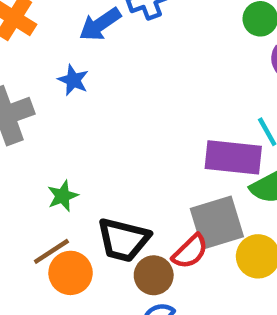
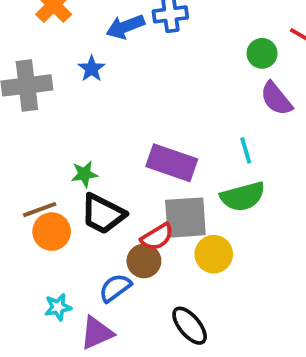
purple rectangle: (233, 157) -> (172, 163), moved
green star: (63, 196) -> (84, 174), moved
brown circle: (154, 275) -> (144, 261), moved

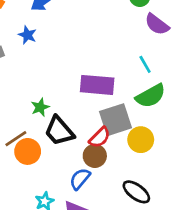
black trapezoid: (103, 214) -> (59, 131), turned 36

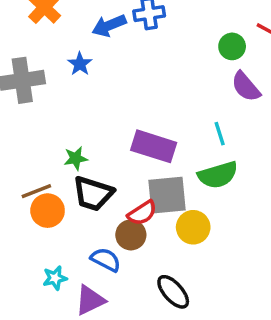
black trapezoid: (59, 131) -> (93, 194), turned -44
blue semicircle: (80, 179) -> (106, 260), turned 65

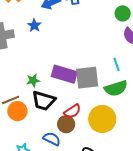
purple rectangle: (154, 146) -> (64, 74), moved
gray square: (167, 195) -> (87, 78), moved
yellow circle: (193, 227) -> (102, 119), size x1.4

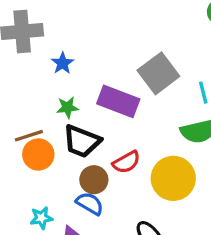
blue star: (34, 25) -> (62, 63), moved
gray square: (87, 78) -> (158, 73), moved, turned -35
brown circle: (66, 124) -> (94, 180), moved

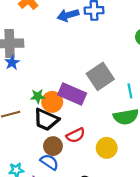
blue star: (62, 63) -> (12, 63), moved
orange circle: (38, 154) -> (52, 102), moved
yellow circle: (173, 178) -> (107, 148), size x0.7

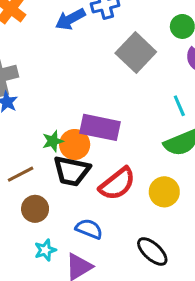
gray square: (100, 76) -> (136, 52), moved
red semicircle: (76, 135) -> (117, 184), size x1.4
brown circle: (53, 146) -> (35, 209), moved

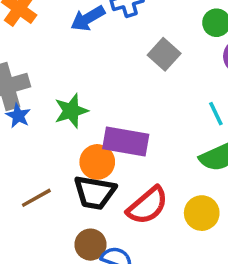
gray square: (136, 52) -> (164, 54), size x0.7
green star: (53, 141) -> (71, 111), moved, size x1.4
brown circle: (35, 209) -> (90, 245), moved

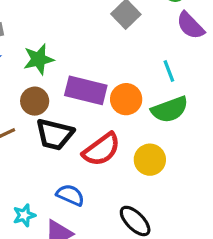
orange circle: (97, 162) -> (126, 99), moved
brown circle: (90, 245) -> (35, 101), moved

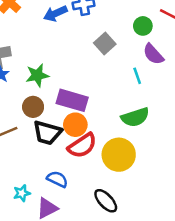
cyan line: (169, 71) -> (137, 76), moved
orange circle: (126, 99) -> (75, 125), moved
yellow circle: (150, 160) -> (119, 155), size x1.4

